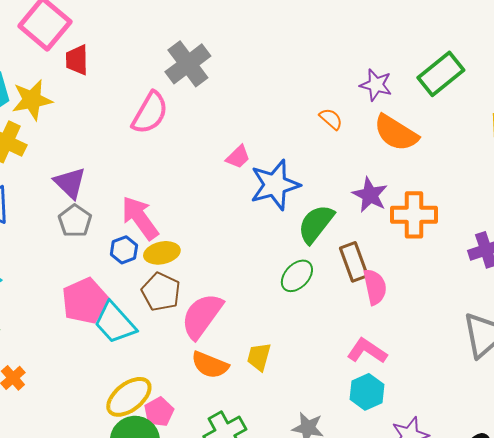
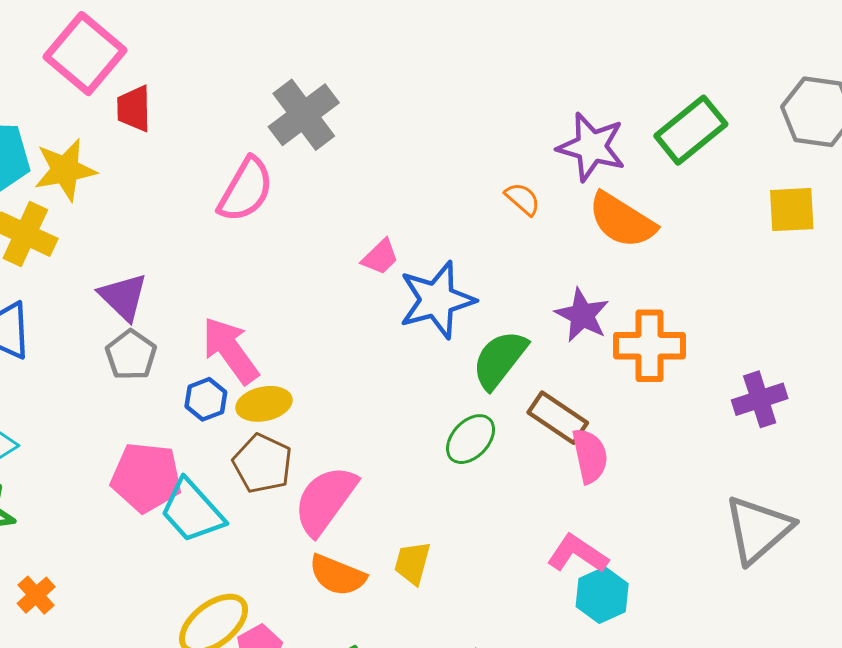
purple star: (376, 85) -> (591, 147), size x1.4
brown rectangle: (354, 262) -> (558, 418), turned -36
pink pentagon: (85, 301) -> (146, 477), turned 30
cyan hexagon: (367, 392) -> (602, 595), moved

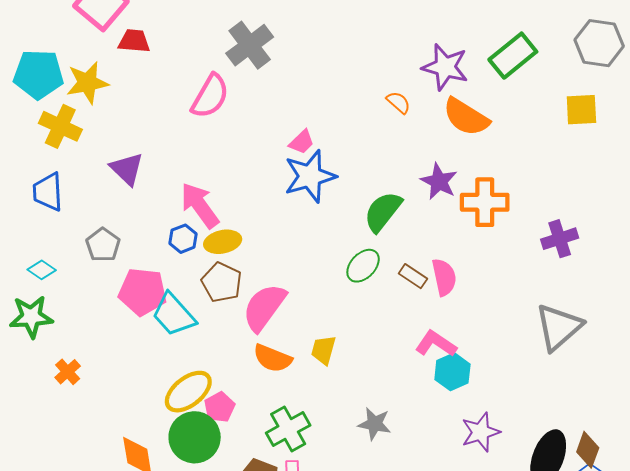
red trapezoid: (134, 109) -> (134, 41), turned 96
blue star: (437, 300) -> (310, 176), moved
gray pentagon: (131, 355) -> (103, 245), moved
brown rectangle: (558, 418) -> (413, 276), moved, size x0.7

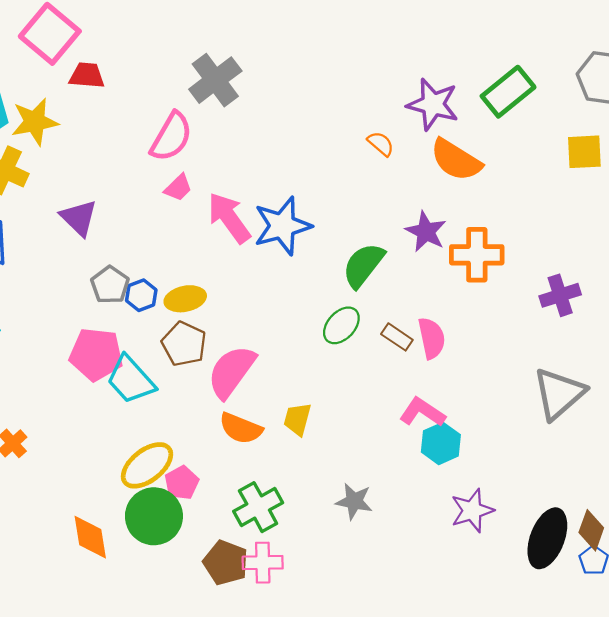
pink trapezoid: (302, 142) -> (178, 188), moved
pink arrow: (200, 205) -> (229, 218), moved
gray pentagon: (103, 245) -> (110, 285), moved

